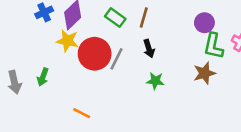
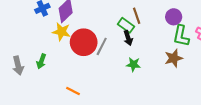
green rectangle: (115, 18) -> (126, 25), moved
brown line: (144, 18) -> (137, 16), moved, turned -35

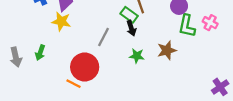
red circle: (84, 42) -> (85, 67), moved
brown star: (174, 58) -> (167, 50), moved

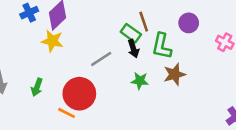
green L-shape: (187, 26) -> (162, 46), moved
gray line: (104, 37) -> (101, 59), turned 30
green arrow: (40, 53) -> (37, 87), moved

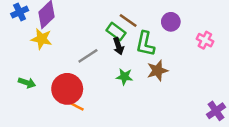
brown line: (144, 22) -> (128, 21), turned -36
green arrow: (37, 87) -> (27, 83), turned -91
orange line: (66, 113) -> (76, 106), moved

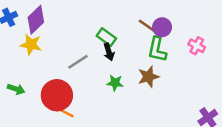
brown line: (128, 21) -> (147, 26), moved
green L-shape: (145, 44) -> (157, 49), moved

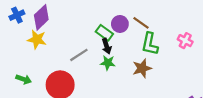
purple circle: (162, 27) -> (120, 24), moved
green star: (115, 83) -> (108, 63), moved

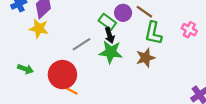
green star: (108, 63) -> (111, 52), size x1.5

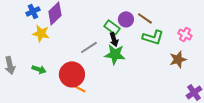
yellow star: (39, 29) -> (41, 33), moved
green L-shape: (153, 33) -> (153, 37), turned -85
brown star: (145, 58) -> (178, 59), moved

